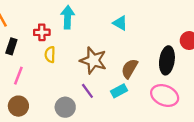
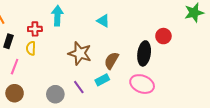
yellow semicircle: (50, 55) -> (31, 48), moved
purple line: (87, 91) -> (79, 87), moved

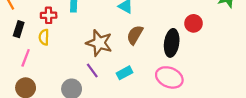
brown semicircle: (111, 61) -> (135, 35), moved
purple line: (79, 87) -> (92, 71), moved

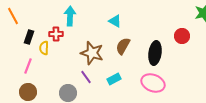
red cross: (49, 15) -> (56, 34), moved
red circle: (193, 23) -> (182, 36), moved
black rectangle: (19, 29) -> (29, 37), moved

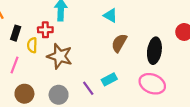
brown star: (92, 53) -> (60, 56), moved
purple line: (86, 77) -> (88, 88), moved
brown circle: (28, 92) -> (24, 94), moved

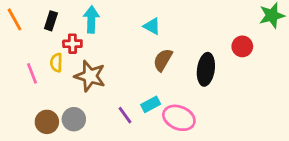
black rectangle: (16, 33) -> (51, 21), moved
pink line: (15, 65) -> (32, 73), moved, turned -42
pink ellipse: (152, 84) -> (179, 118), moved
gray circle: (59, 95) -> (74, 119), moved

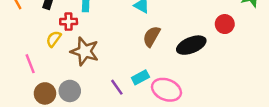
yellow semicircle: (56, 63) -> (54, 39), turned 35
black ellipse: (206, 69) -> (191, 45), turned 60
pink line: (32, 73) -> (30, 64), moved

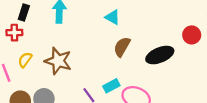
red cross: (69, 22) -> (14, 33), moved
yellow semicircle: (54, 39) -> (25, 60), moved

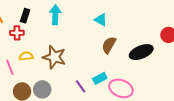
yellow semicircle: (25, 60) -> (26, 56), turned 48

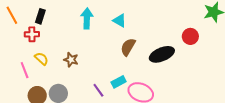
cyan arrow: (55, 15) -> (87, 18), moved
yellow semicircle: (26, 56) -> (41, 59), turned 48
brown star: (54, 57) -> (71, 60), size x0.6

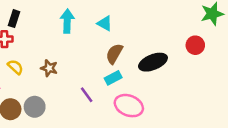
red circle: (190, 36) -> (195, 45), moved
cyan rectangle: (119, 82) -> (113, 78), moved
purple line: (98, 90) -> (87, 95), moved

